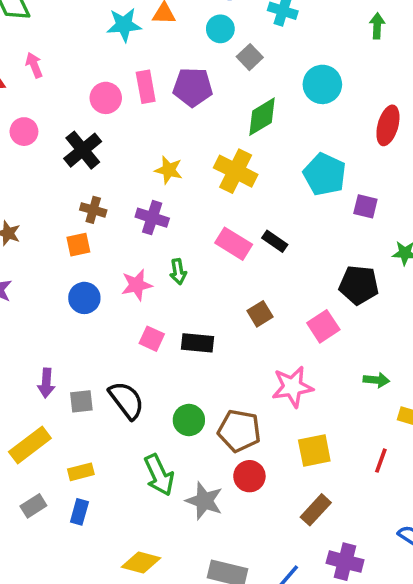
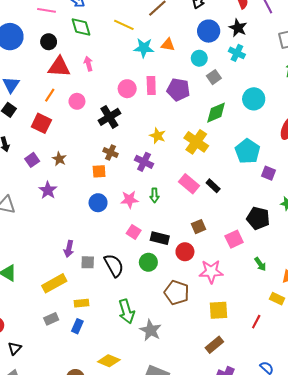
green arrow: (376, 380) -> (260, 264), moved, turned 40
green circle: (189, 420) -> (148, 262), moved
red circle: (249, 476) -> (185, 252), moved

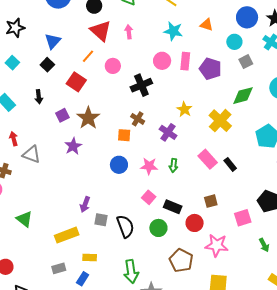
cyan star: (144, 48) -> (173, 31), moved
red triangle: (59, 67) -> (101, 31), turned 30
brown star: (59, 159) -> (88, 118), size x1.6

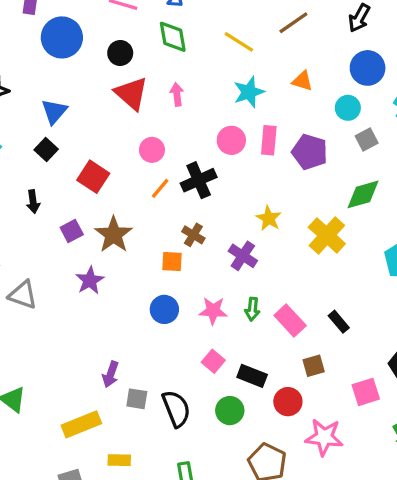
cyan star: (173, 31) -> (249, 92), turned -30
orange line: (88, 56) -> (160, 188), moved
pink rectangle: (208, 159) -> (290, 320), moved
black rectangle: (230, 164) -> (339, 322), moved

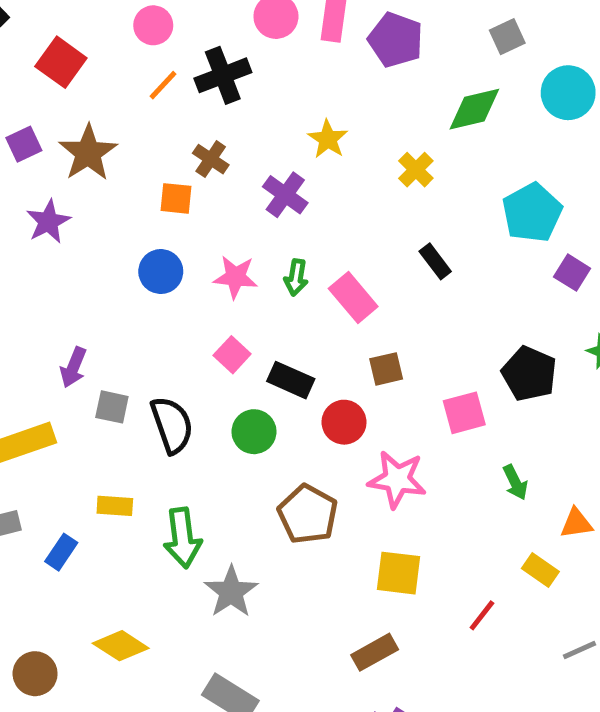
gray square: (367, 140) -> (507, 37), moved
yellow cross: (327, 235) -> (416, 170), size x0.6
black rectangle: (339, 322) -> (435, 261), moved
yellow rectangle: (119, 460) -> (115, 506), moved

